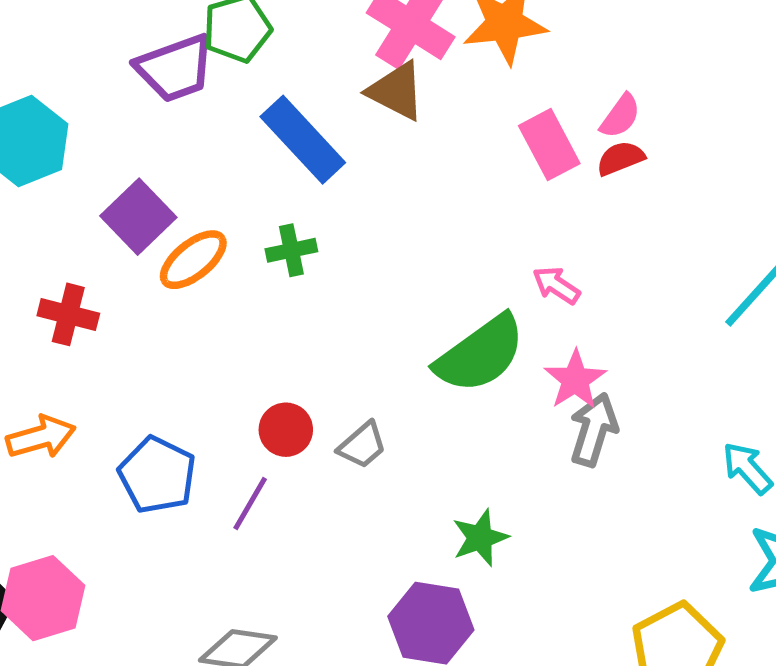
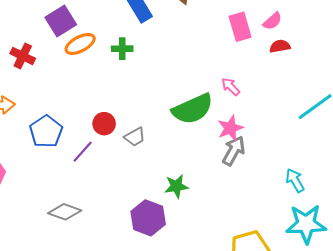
red semicircle: (620, 158) -> (280, 46), moved

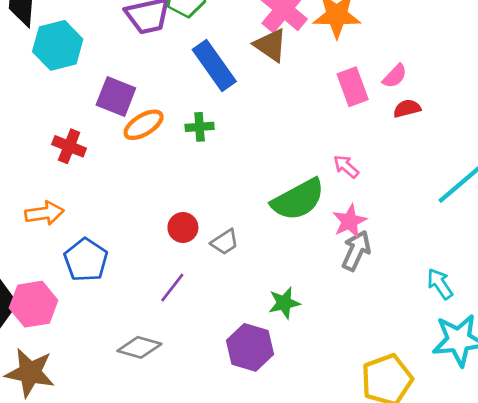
purple square: (61, 21) -> (116, 96), turned -32
blue pentagon: (46, 131) -> (86, 260), moved
purple line: (83, 152) -> (172, 288), moved

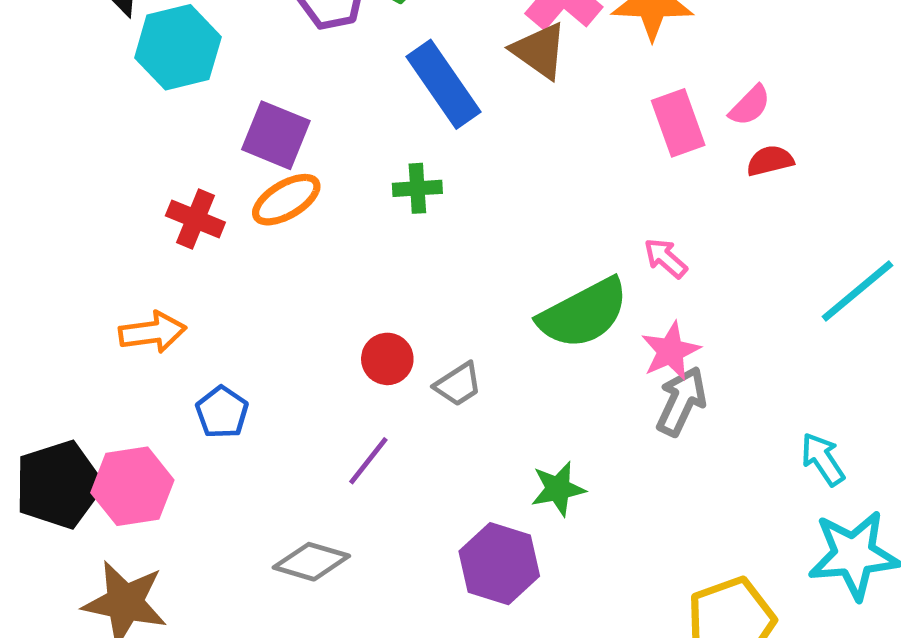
orange ellipse: (144, 125) -> (286, 200), moved
blue pentagon: (86, 260) -> (222, 412), size x0.7

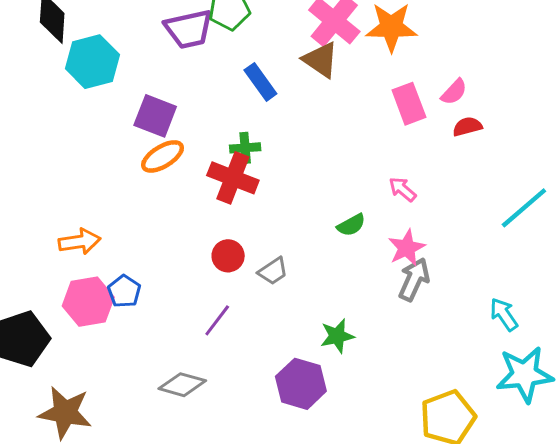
blue rectangle: (444, 84) -> (260, 82), size x0.7
red cross: (195, 219) -> (233, 178), moved, size x1.4
green semicircle: (583, 313) -> (351, 225), size x0.5
pink hexagon: (132, 486) -> (88, 302), moved

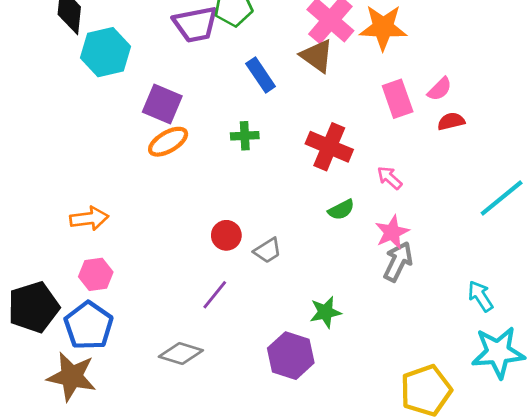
red cross: (233, 178) -> (329, 147), moved
blue pentagon: (124, 291) -> (89, 326), moved, size x1.6
pink hexagon: (88, 302) -> (96, 274), size x0.7

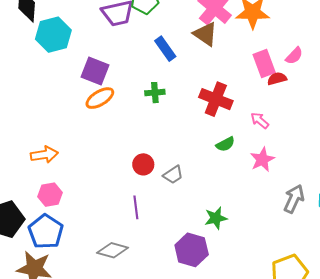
red semicircle: (451, 121) -> (277, 79), moved
gray arrow: (398, 262) -> (294, 199), moved
purple line: (215, 295) -> (136, 207), turned -45

